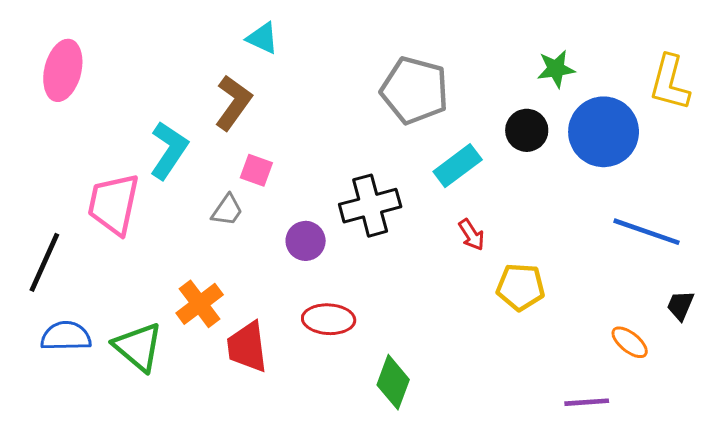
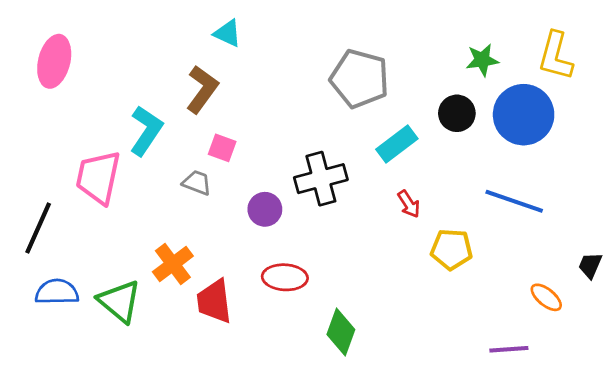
yellow L-shape: (670, 83) -> (556, 56), moved
gray trapezoid: (227, 210) -> (197, 183), turned -104
blue line: (647, 232) -> (514, 201), moved

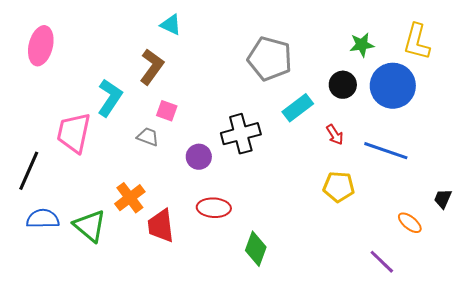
red arrow: (409, 204) -> (335, 135), moved
purple line: (509, 349) -> (382, 262), turned 48

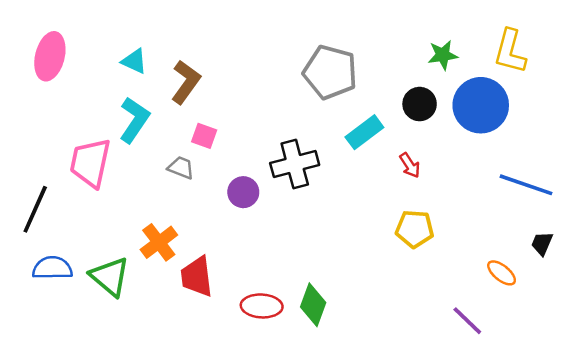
cyan triangle: (171, 25) -> (134, 61), moved
blue line: (386, 151) -> (526, 185), moved
red ellipse: (214, 208) -> (262, 306), moved

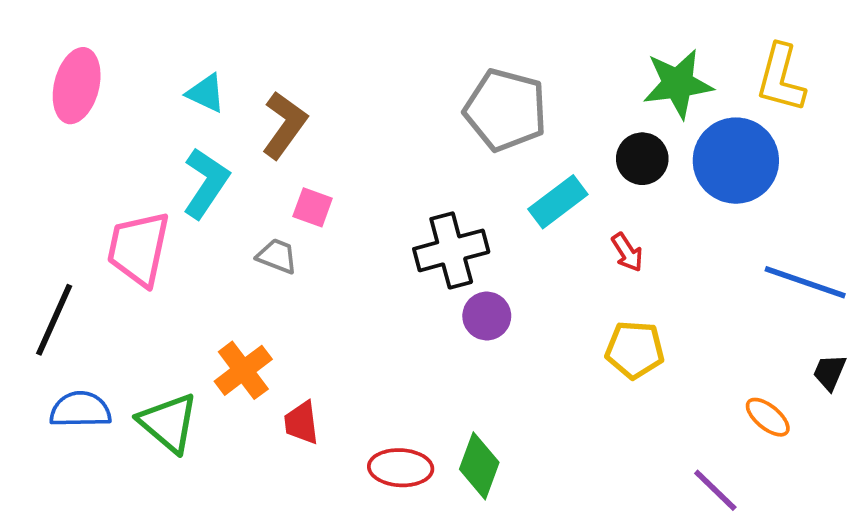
green star: (443, 55) -> (678, 84), size x1.5
purple circle: (243, 192) -> (487, 316), moved
red trapezoid: (197, 277) -> (301, 423), size x0.7

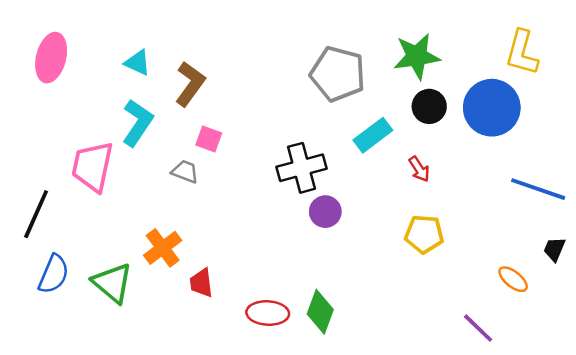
green star: (678, 84) -> (417, 56), moved
blue semicircle: (80, 410) -> (54, 274), turned 114

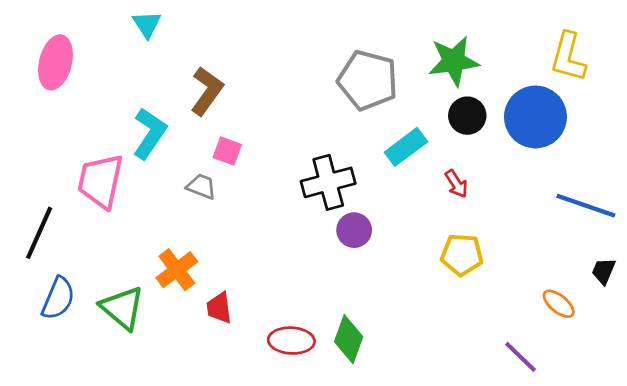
cyan triangle: (137, 63) -> (147, 24), moved, turned 32

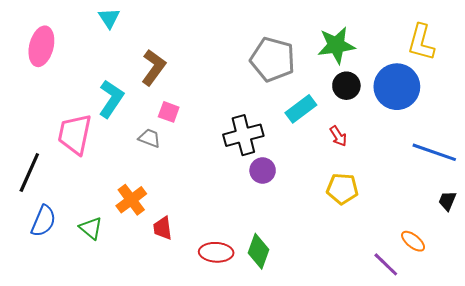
orange ellipse: (559, 304) -> (413, 241), moved
green triangle: (122, 308) -> (91, 228), size x0.7

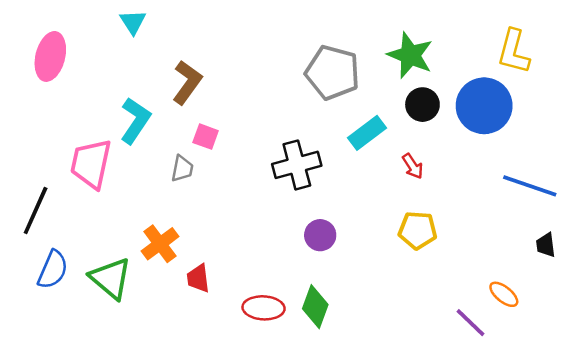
green star: (336, 45) -> (410, 55), turned 30
gray trapezoid: (149, 138) -> (182, 169), turned 80
purple circle: (263, 170) -> (320, 235), moved
black trapezoid: (447, 201) -> (546, 245), turned -30
green triangle: (91, 228) -> (111, 278), size x1.5

